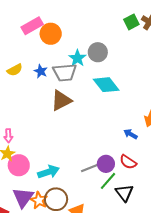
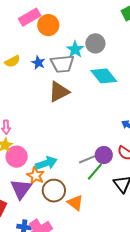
green line: (108, 181) -> (95, 172), moved
orange star: (39, 200) -> (36, 176), moved

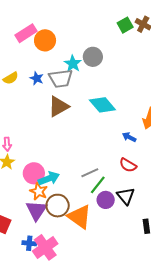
cyan diamond: (104, 76) -> (102, 105), moved
purple circle: (104, 155) -> (106, 200), moved
pink circle: (17, 157) -> (34, 173), moved
purple triangle: (21, 189) -> (37, 210), moved
orange triangle: (75, 203) -> (79, 217), size x1.5

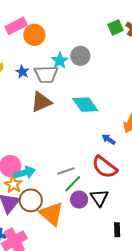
red semicircle: (128, 165) -> (105, 167), size x1.5

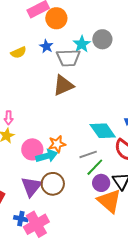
blue star: (22, 72) -> (46, 46), moved
cyan diamond: (85, 105) -> (103, 131), moved
orange star: (13, 184) -> (57, 144), moved, turned 30
orange triangle: (51, 214) -> (109, 201), moved

